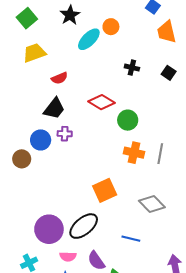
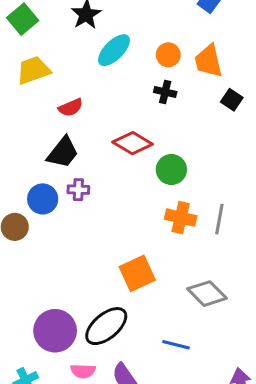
orange circle: (111, 27) -> (168, 55), moved
orange trapezoid: (167, 32) -> (209, 61), moved
black cross: (132, 68) -> (165, 92), moved

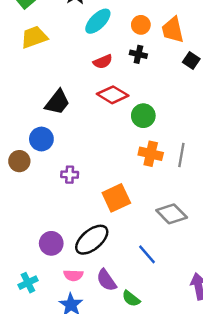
red semicircle: (71, 107) -> (103, 62), moved
purple cross: (78, 190) -> (70, 175), moved
purple circle: (55, 331) -> (51, 243), size x0.7
blue line: (176, 345) -> (147, 254), turned 35

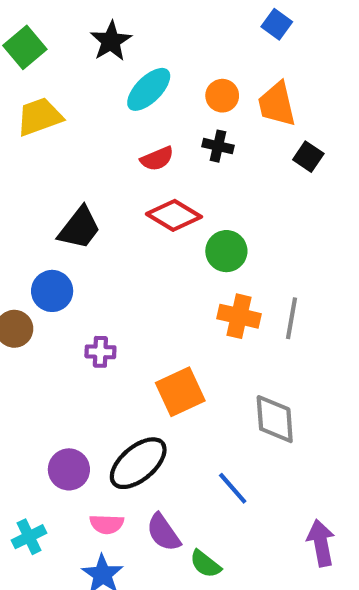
gray diamond: (172, 214) -> (275, 419), turned 40

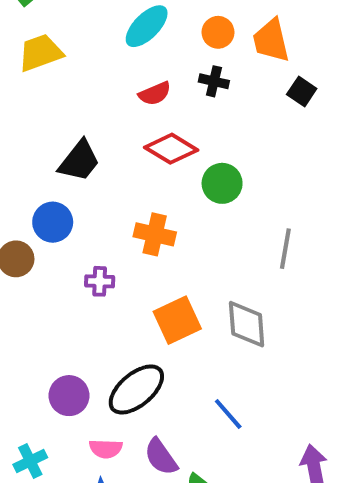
orange cross: (239, 316) -> (155, 234), moved
gray diamond: (275, 419) -> (247, 324), moved

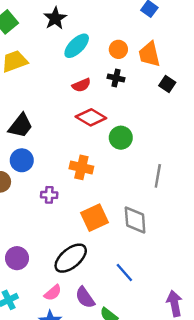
black trapezoid: (79, 161) -> (21, 126), moved
purple circle: (69, 396) -> (17, 258), moved
pink semicircle: (106, 449) -> (53, 293), turned -42

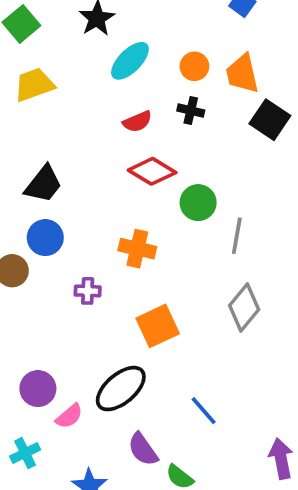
black square: (167, 84) -> (270, 120), size x1.5
gray line: (158, 176) -> (237, 236), moved
gray diamond: (135, 220) -> (244, 308), moved, turned 44
pink semicircle: (53, 293) -> (69, 416), moved

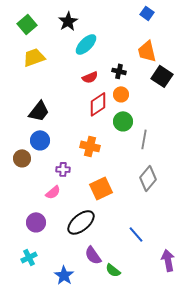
orange circle: (194, 66) -> (121, 94), moved
red diamond: (152, 171) -> (98, 104), turned -65
blue line: (204, 411) -> (136, 234), moved
pink semicircle: (69, 416) -> (53, 192), moved

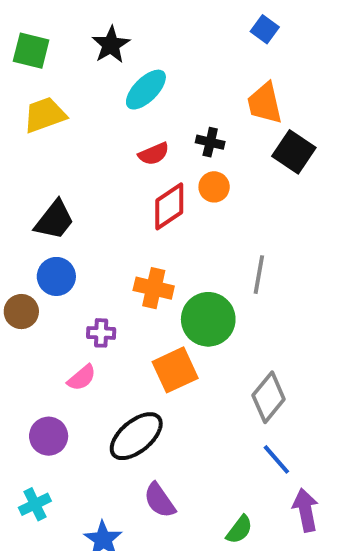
green square: (27, 24) -> (31, 51), turned -36
green circle: (123, 121) -> (208, 319), moved, size x1.4
gray diamond: (148, 178) -> (269, 397), moved
blue line: (136, 234) -> (276, 459), moved
green semicircle: (113, 270) -> (239, 530), moved, turned -91

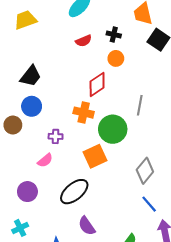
red diamond: (169, 206) -> (97, 84), moved

